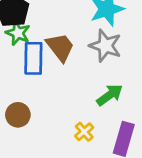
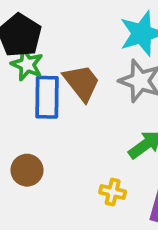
yellow cross: (84, 132) -> (113, 192), turned -36

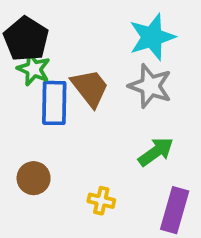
yellow cross: (113, 192) -> (101, 201), moved

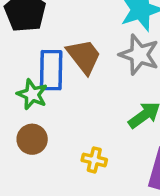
green star: (34, 69) -> (32, 94), moved

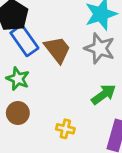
blue rectangle: (51, 70) -> (24, 40), moved, turned -36

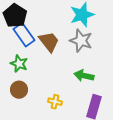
green arrow: (104, 95) -> (84, 76), turned -132

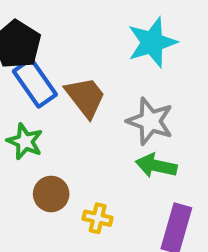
gray star: (81, 41) -> (150, 121), moved
brown circle: (19, 90) -> (51, 194), moved

